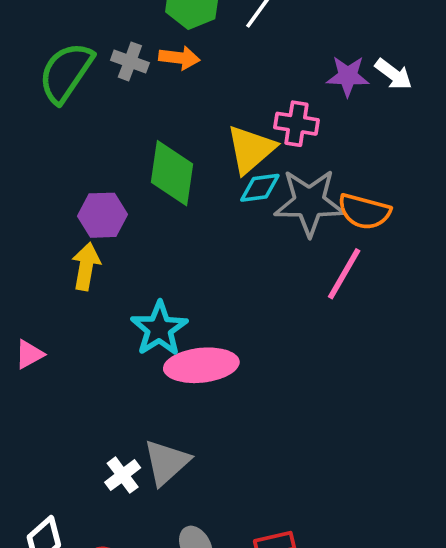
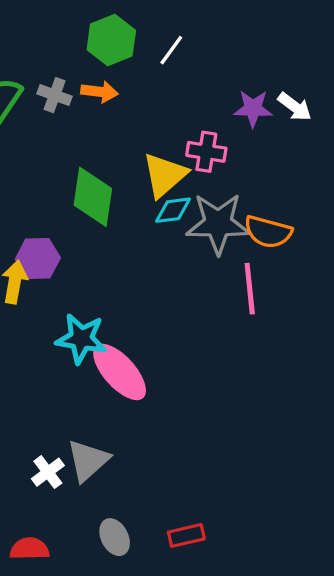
purple hexagon: (102, 215) -> (38, 259), moved
pink line: (344, 274) -> (250, 289), turned -36
cyan star: (159, 329) -> (81, 339), turned -30
pink ellipse: (201, 365) -> (120, 372), turned 54

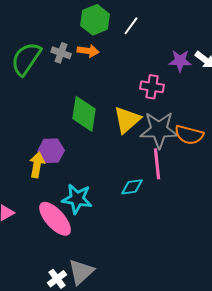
yellow triangle: (165, 175) -> (127, 120), moved
cyan diamond: (173, 210) -> (132, 187), moved
pink line: (250, 289) -> (157, 164), moved
pink ellipse: (120, 372) -> (55, 219), moved

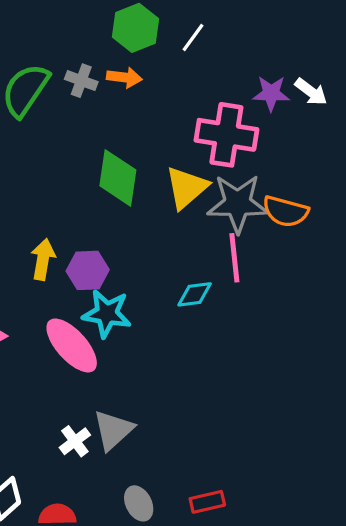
pink cross: (152, 87) -> (226, 135), size x1.6
purple hexagon: (51, 151) -> (88, 270), moved

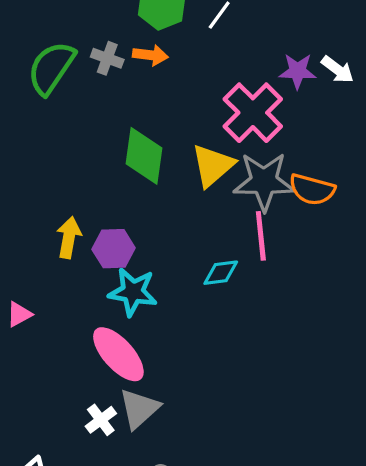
pink cross: (226, 135) -> (253, 113), turned 36
pink ellipse: (72, 345) -> (118, 354), moved

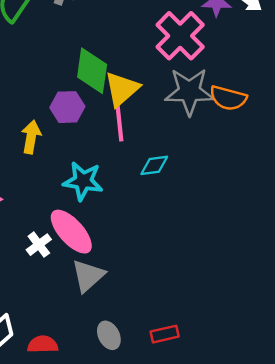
yellow triangle: (213, 165) -> (122, 89), moved
pink line: (261, 236) -> (119, 121), moved
purple hexagon: (114, 249) -> (67, 107), moved
white cross: (101, 420) -> (39, 245), moved

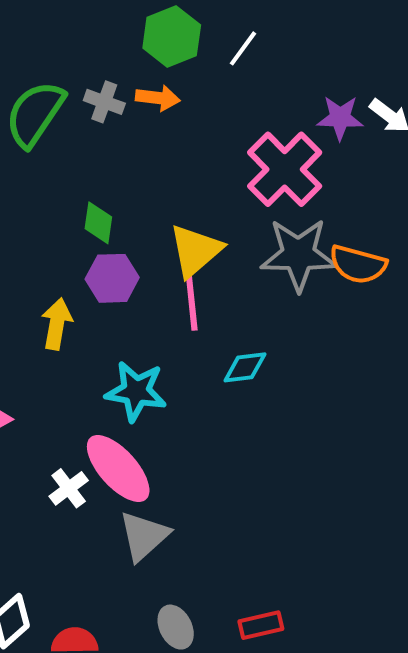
green diamond: (92, 71) -> (98, 223), moved, size x0.6

